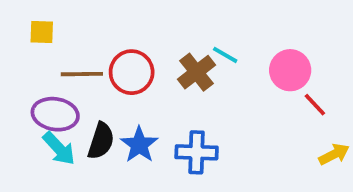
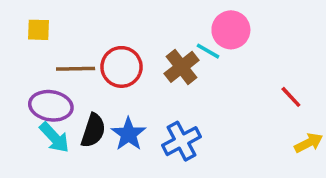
pink circle: (290, 70) -> (231, 30), moved
blue cross: (197, 152) -> (182, 141), turned -30

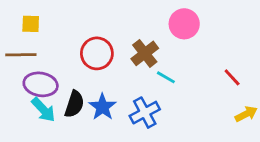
cyan line: (208, 51) -> (166, 77), moved
brown line: (76, 69) -> (21, 55), moved

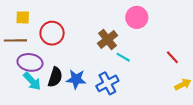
red circle: (97, 53) -> (52, 33), moved
blue star: (103, 107) -> (76, 79), turned -30

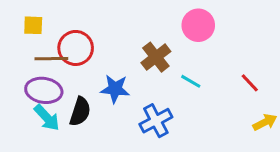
brown line: (15, 40) -> (51, 59), moved
cyan line: (123, 57) -> (191, 81), moved
blue star: (76, 79) -> (115, 89), moved

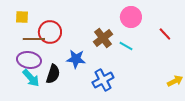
cyan line: (191, 81) -> (126, 46), moved
red line: (250, 83) -> (165, 34), moved

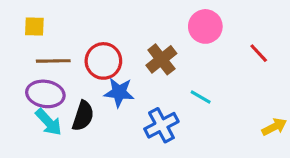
red circle: (50, 32) -> (103, 61), moved
cyan line: (126, 46) -> (201, 97), moved

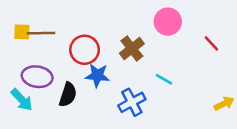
yellow square: (34, 26) -> (22, 32), moved
brown line: (53, 61) -> (41, 33), moved
cyan arrow: (49, 122) -> (22, 100), moved

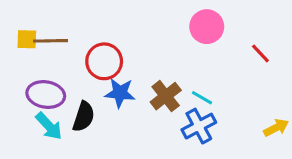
brown cross: (132, 48) -> (166, 96), moved
cyan arrow: (22, 100) -> (49, 126), moved
blue cross: (132, 102) -> (199, 126), moved

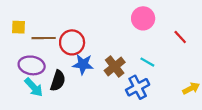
brown line: (50, 41) -> (44, 38), moved
cyan line: (202, 98) -> (147, 62), moved

